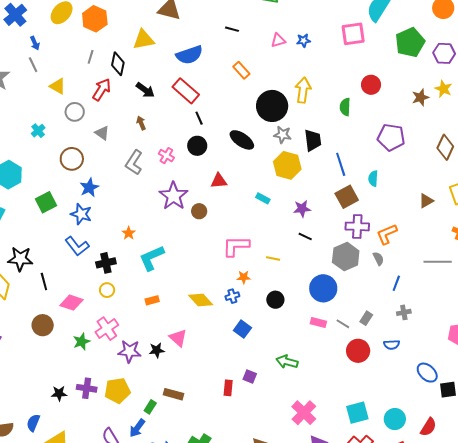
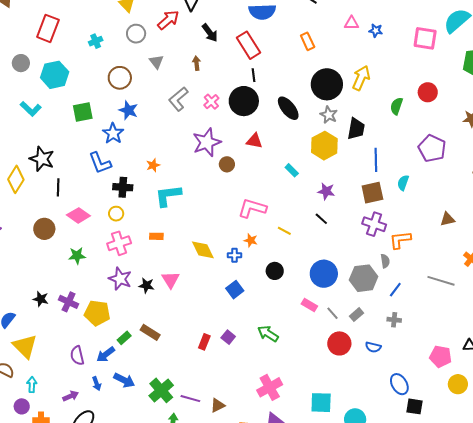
black circle: (197, 146) -> (244, 101), size x1.5
blue star: (89, 188) -> (128, 110), turned 30
gray hexagon: (346, 257) -> (364, 278), moved
pink cross: (107, 329) -> (119, 243), moved

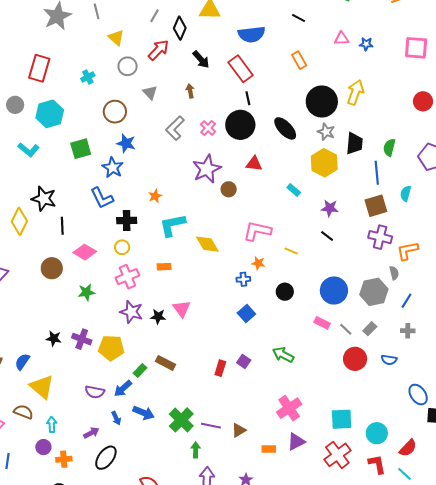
green semicircle: (397, 106) -> (389, 147), moved
yellow diamond: (203, 250) -> (207, 244), moved
purple semicircle: (77, 356) -> (95, 392), turned -60

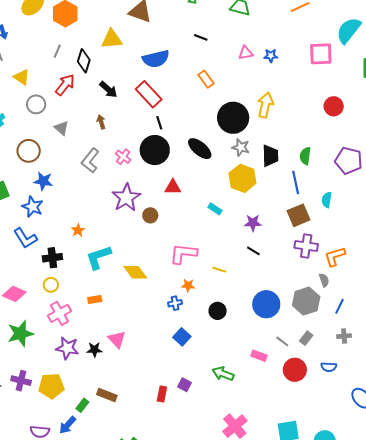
green star: (86, 292) -> (20, 334), size x1.5
pink rectangle: (322, 323) -> (259, 356), moved

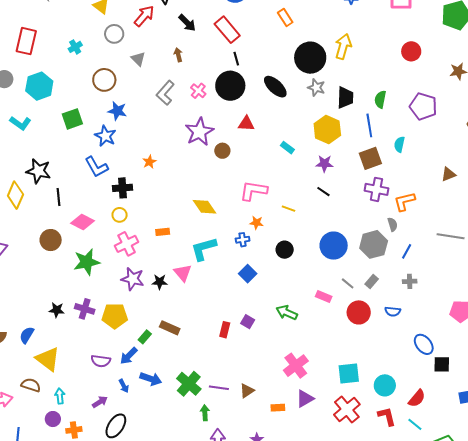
yellow hexagon: (242, 178) -> (327, 130), moved
cyan L-shape: (98, 257) -> (204, 249), moved

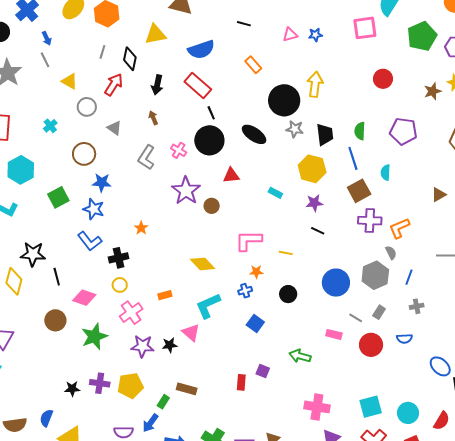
black arrow: (187, 23) -> (157, 85), turned 66
pink cross: (296, 366) -> (317, 407), turned -35

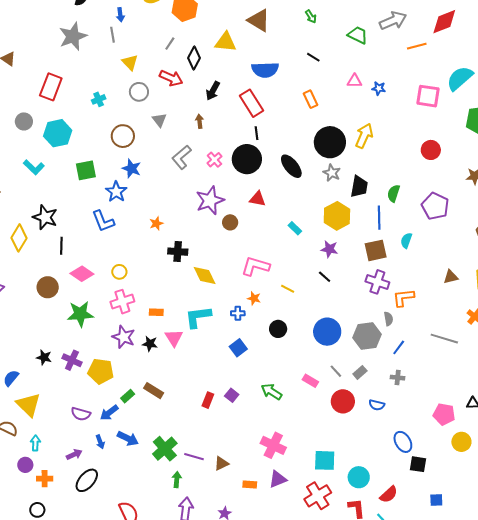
red arrow: (114, 85) -> (171, 78), turned 65
black cross: (119, 258) -> (178, 252), moved
orange rectangle: (165, 295) -> (156, 312), moved

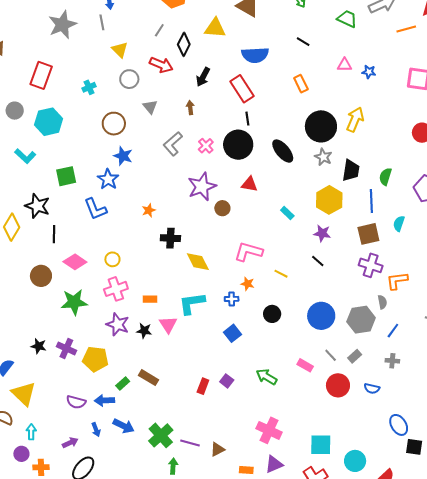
green square: (86, 170) -> (66, 176), moved
blue arrow: (109, 413) -> (104, 400), turned 36

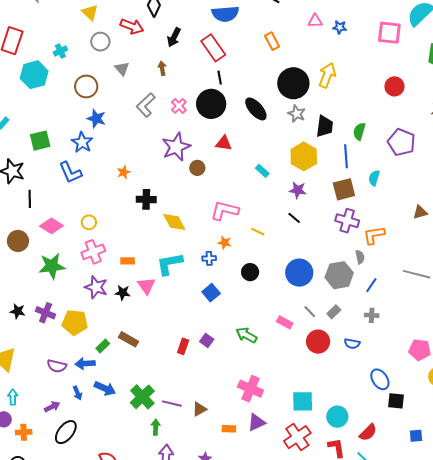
cyan hexagon: (49, 122) -> (34, 75), moved

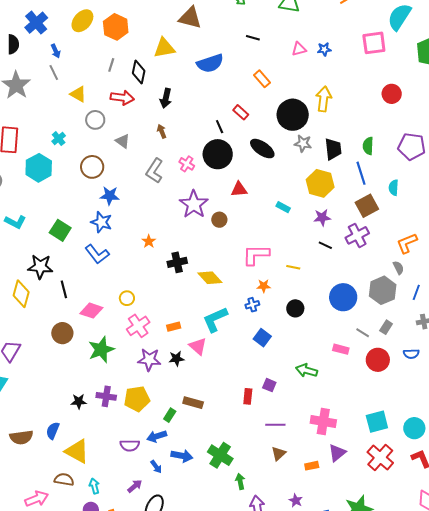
red rectangle: (213, 48) -> (241, 112), moved, size x0.6
green square: (40, 141) -> (60, 230), turned -30
purple cross: (347, 221) -> (357, 235), moved, turned -30
purple line: (172, 404) -> (275, 425), moved

